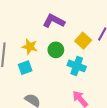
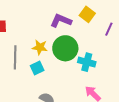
yellow square: (83, 41) -> (87, 14), moved
green circle: (56, 50) -> (65, 48), size x1.6

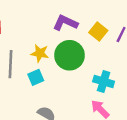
yellow square: (87, 14) -> (98, 31), moved
cyan cross: (87, 62) -> (104, 82), moved

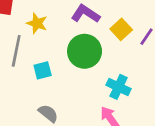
yellow star: (40, 53) -> (37, 23), moved

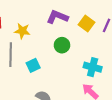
green circle: (85, 51) -> (62, 45), size x0.6

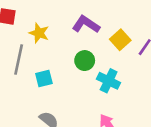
cyan cross: (93, 67) -> (109, 81), moved

